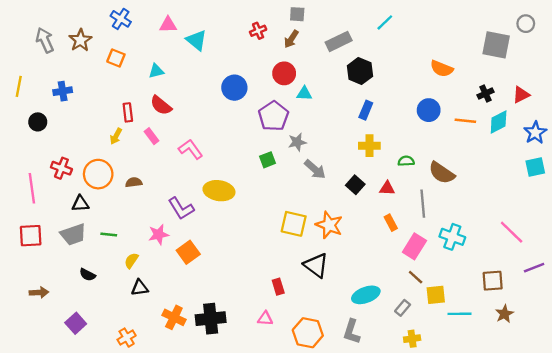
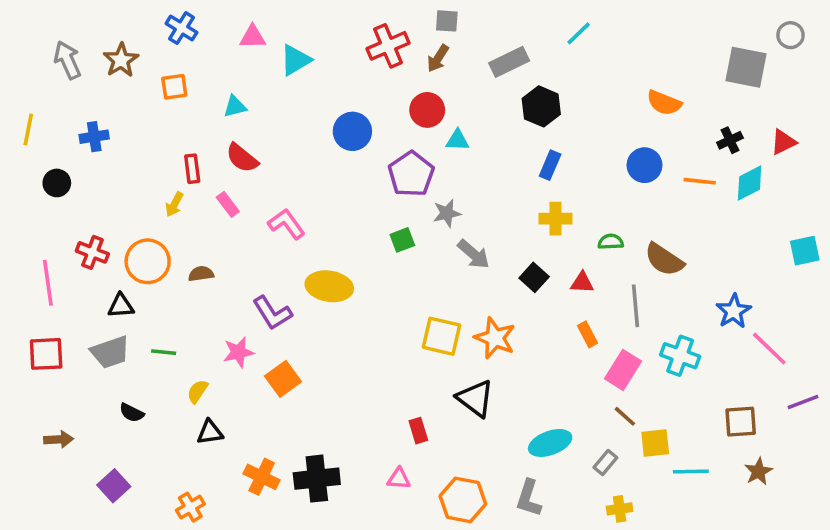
red cross: (258, 31) -> (388, 46), size x1.6
cyan triangle: (196, 40) -> (295, 60), turned 50
orange square: (116, 58) -> (174, 87), turned -30
blue star: (535, 133) -> (734, 311), moved

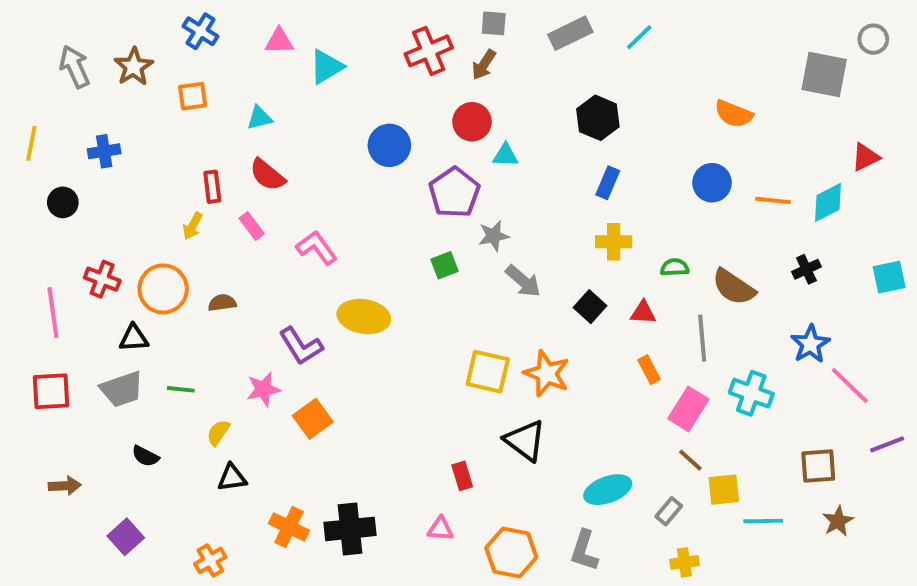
gray rectangle: (509, 62) -> (570, 33), moved
black cross: (730, 140) -> (806, 269), moved

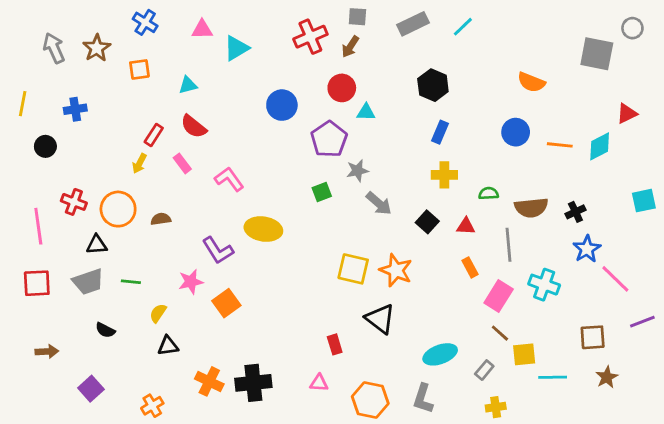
red rectangle: (212, 187) -> (154, 135), turned 40
black cross: (806, 269) -> (575, 212), moved
brown semicircle: (734, 287) -> (531, 208), turned -40

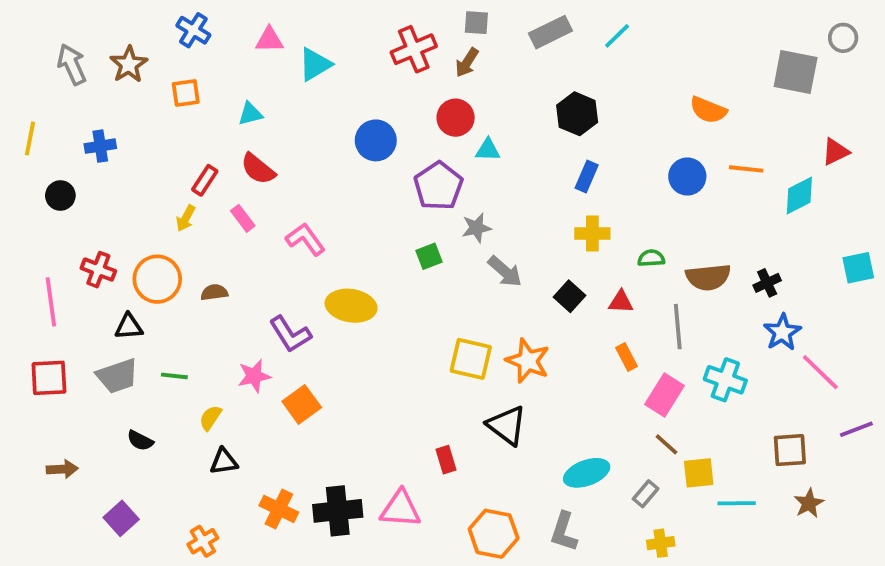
orange line: (560, 145) -> (746, 169), moved
pink triangle: (319, 383) -> (400, 509), moved, size x1.6

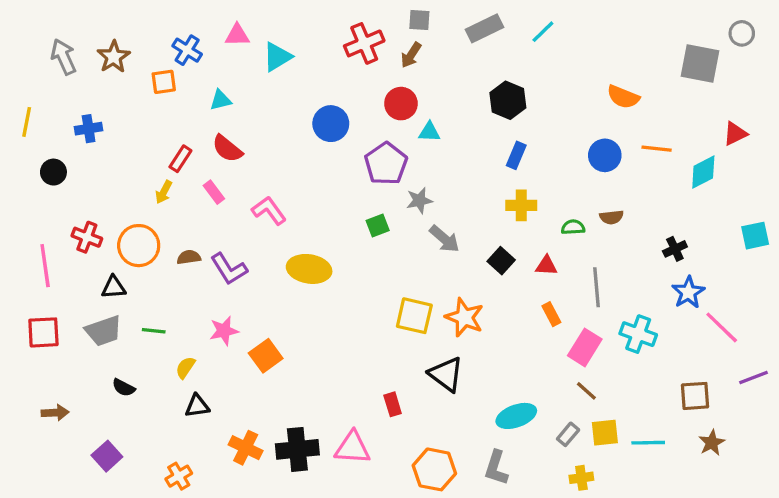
blue cross: (193, 30) -> (187, 50), moved
brown semicircle: (708, 277) -> (611, 217), moved, size x0.6
purple L-shape: (290, 334) -> (229, 269), moved
yellow square: (699, 473) -> (605, 433), moved

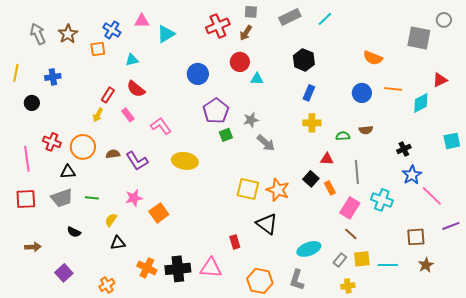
purple pentagon: (386, 164) -> (216, 111), moved
black square: (501, 261) -> (311, 179), moved

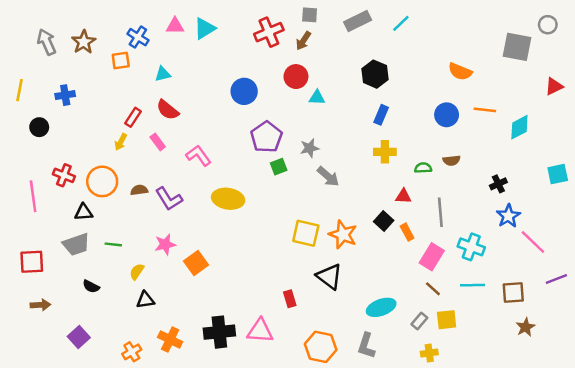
cyan triangle: (166, 34) -> (205, 28), moved
red triangle: (440, 80) -> (554, 86), moved
red square: (26, 199) -> (32, 262), moved
cyan line: (388, 265) -> (472, 285), moved
orange cross: (147, 268) -> (170, 339), moved

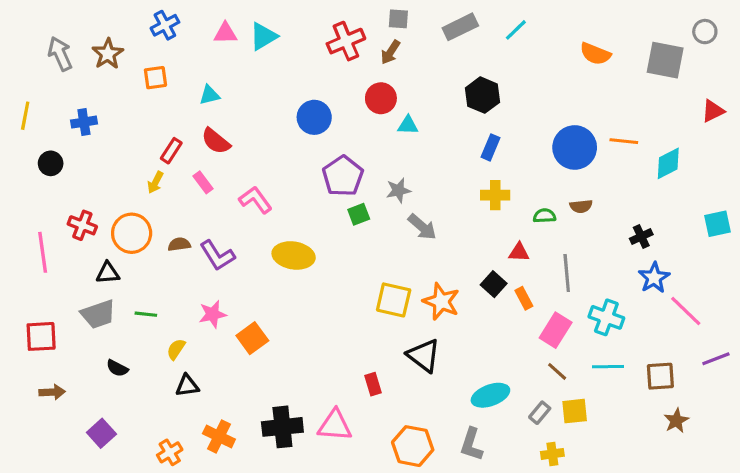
blue cross: (138, 37) -> (165, 25), moved, turned 30
orange semicircle: (460, 72) -> (595, 54), moved
blue circle: (447, 115) -> (575, 147), size x1.4

